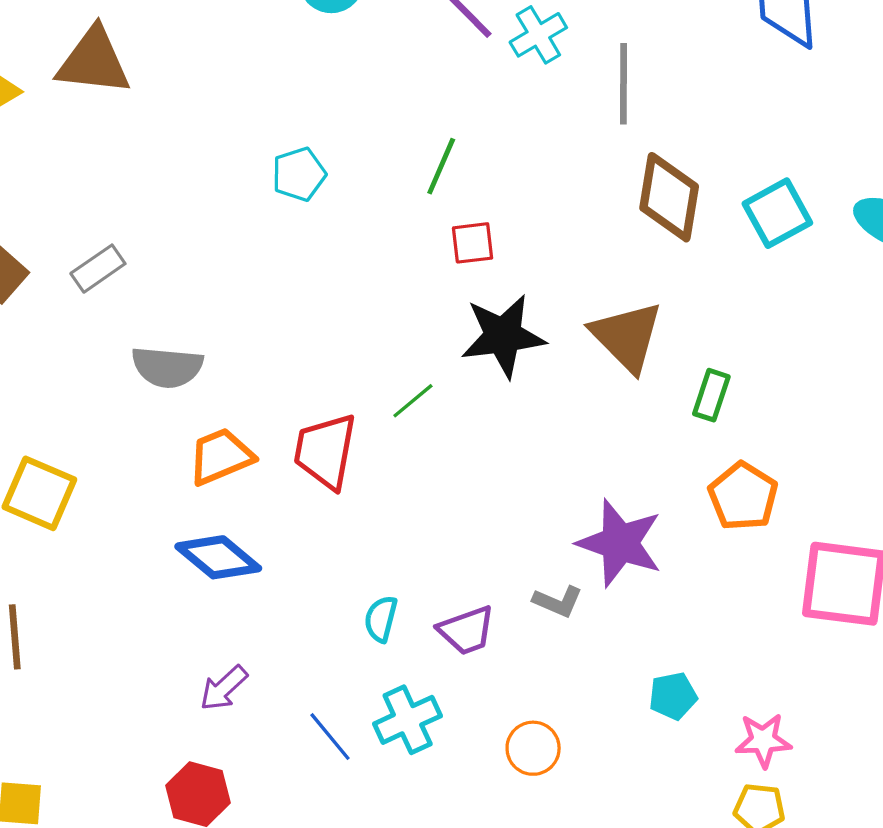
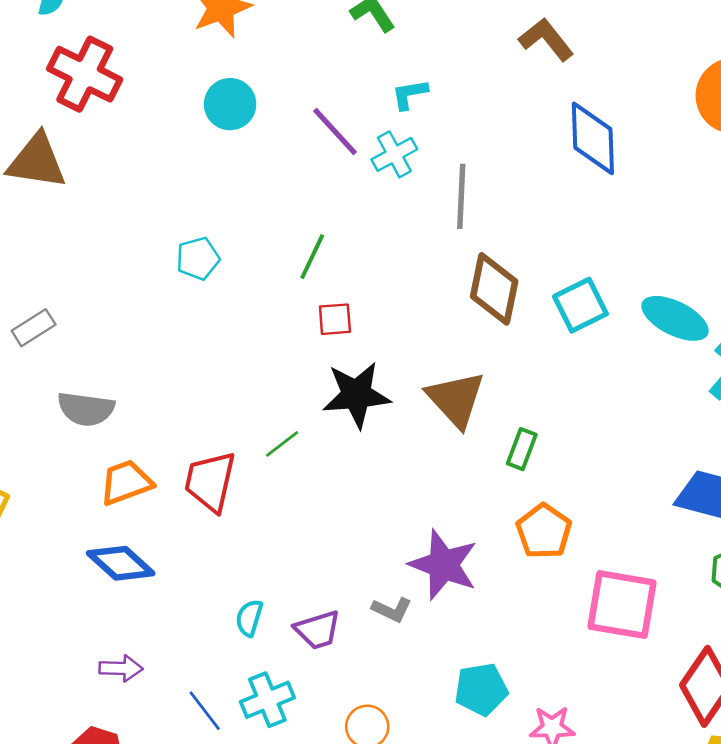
purple arrow: (224, 688) -> (121, 668), turned -138
cyan pentagon: (673, 696) -> (481, 689), size x1.4

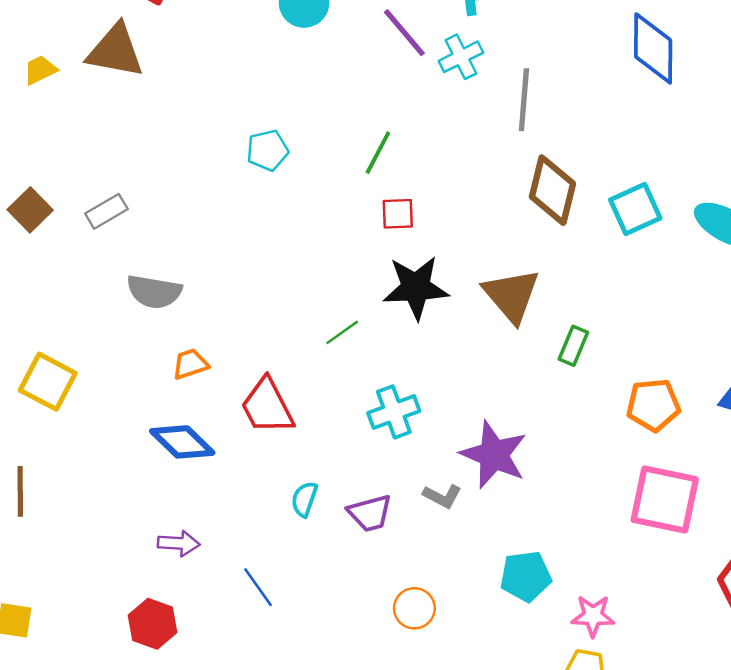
orange trapezoid: (126, 482) -> (190, 364), size x0.7
red trapezoid: (210, 482) -> (267, 406), moved, turned -42
orange pentagon: (544, 531) -> (653, 405), moved, turned 30
cyan cross: (267, 700) -> (394, 412), moved

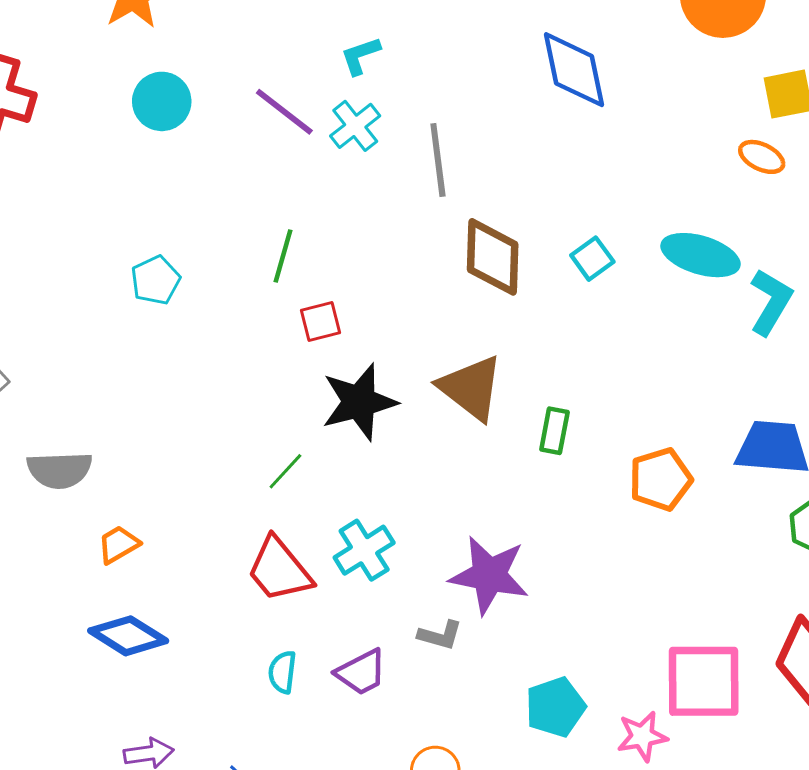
cyan square: (635, 209) -> (592, 259), size x0.7
red trapezoid: (267, 406) -> (279, 570), moved
pink square: (665, 500) -> (704, 681), moved

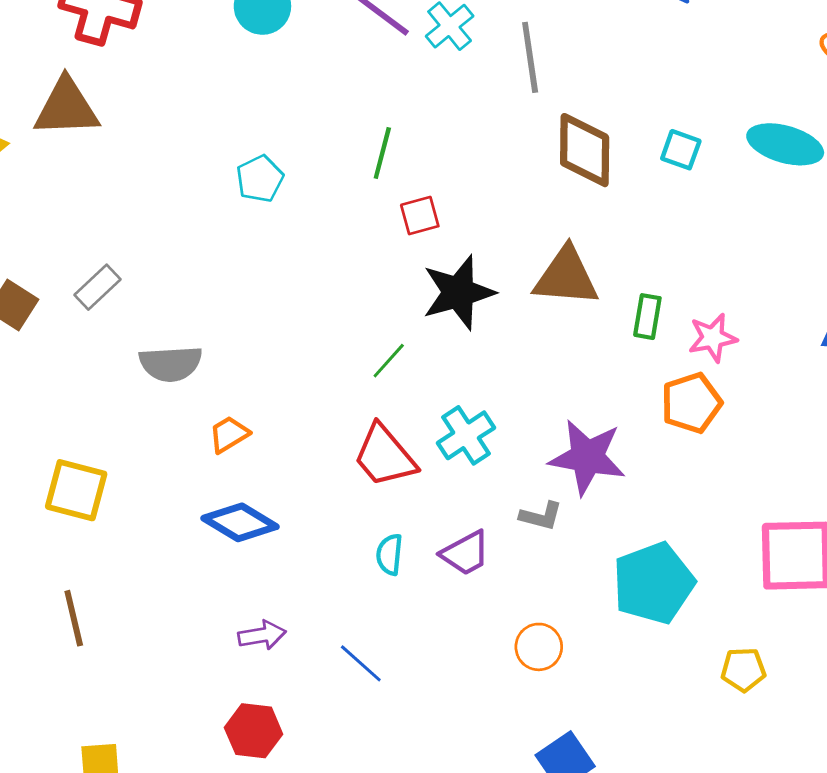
cyan square: (592, 259) -> (681, 150), turned -33
brown triangle: (471, 388) -> (566, 277), turned -32
orange pentagon: (661, 479) -> (691, 403), moved
cyan pentagon: (555, 707) -> (653, 583), size x1.4
pink star: (642, 736) -> (713, 338), moved

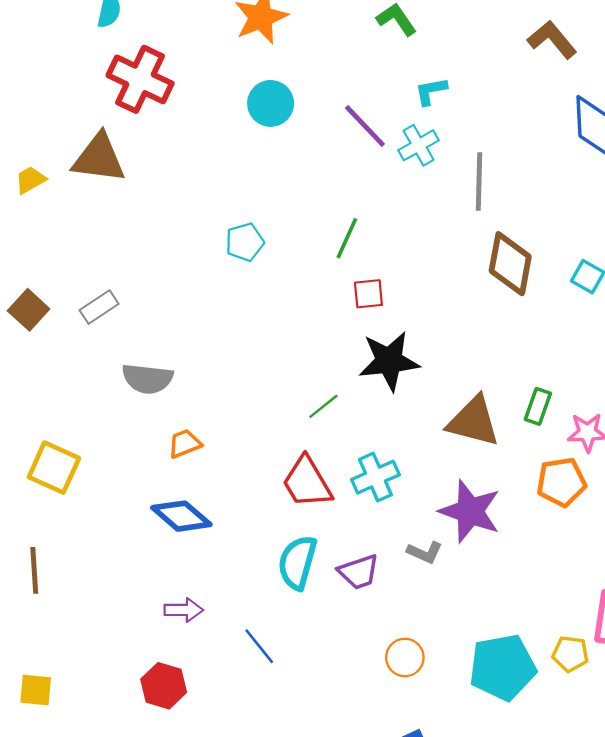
brown triangle: (566, 277) -> (473, 421), moved
cyan semicircle: (389, 554) -> (297, 562), size x1.6
cyan pentagon: (653, 583) -> (503, 667), moved
yellow pentagon: (743, 670) -> (570, 654), moved

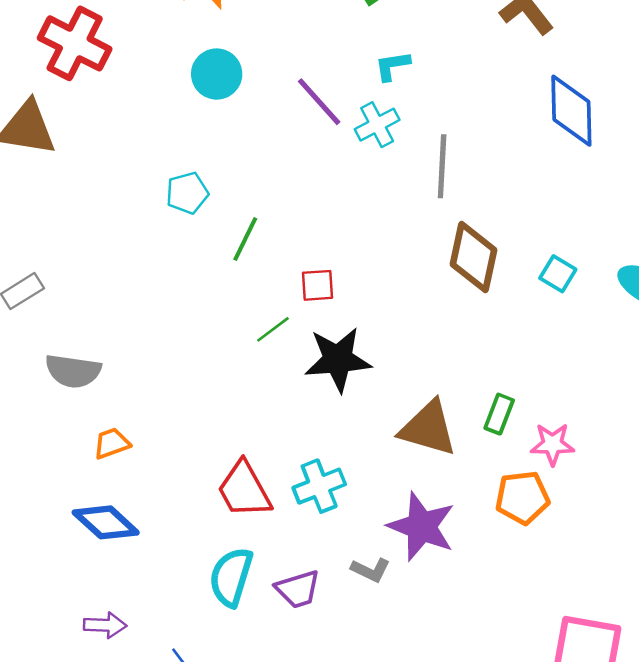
green line: (347, 238) -> (245, 239), moved
cyan pentagon: (245, 242) -> (187, 193), moved
green line: (323, 406) -> (273, 329), moved

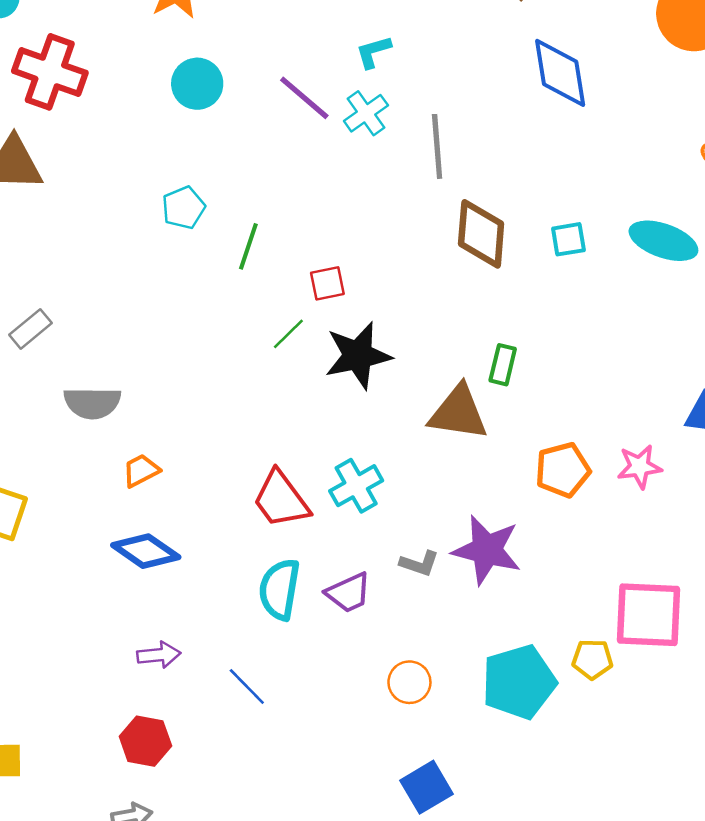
cyan square: (558, 274) -> (568, 239), turned -33
green rectangle: (499, 414) -> (503, 365), moved
pink star: (552, 444) -> (639, 467), moved
purple star: (422, 527) -> (487, 550), moved

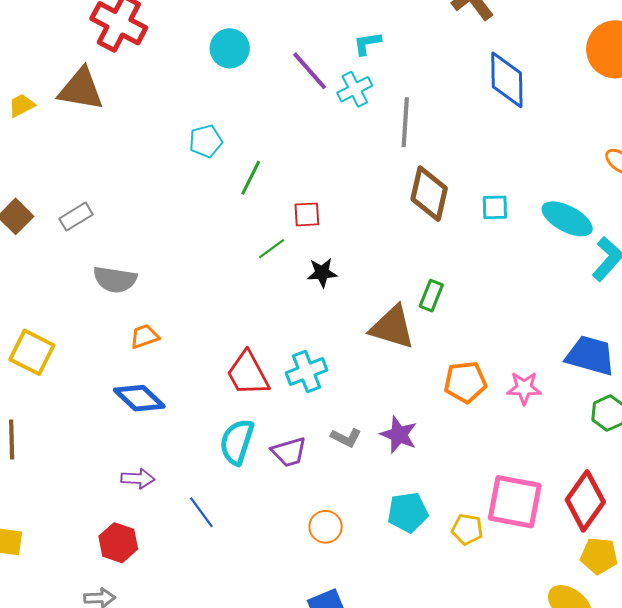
black star: (358, 355) -> (322, 273), size x0.6
purple star: (487, 550) -> (399, 435), size x0.7
cyan pentagon: (519, 682) -> (408, 512), moved, size x0.7

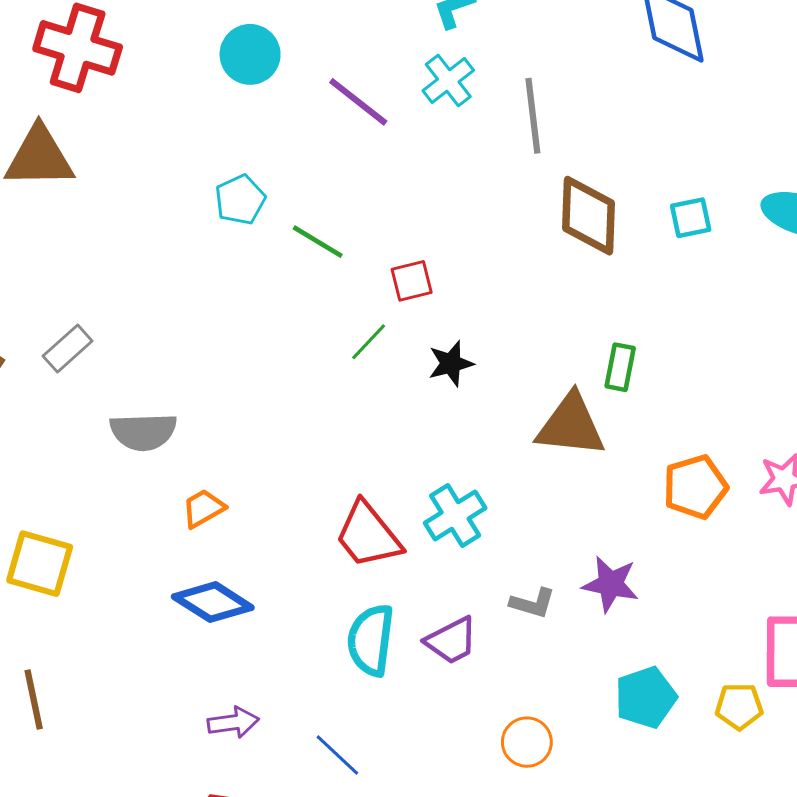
purple line: (310, 71) -> (358, 102), moved
green line: (251, 178) -> (318, 242), turned -75

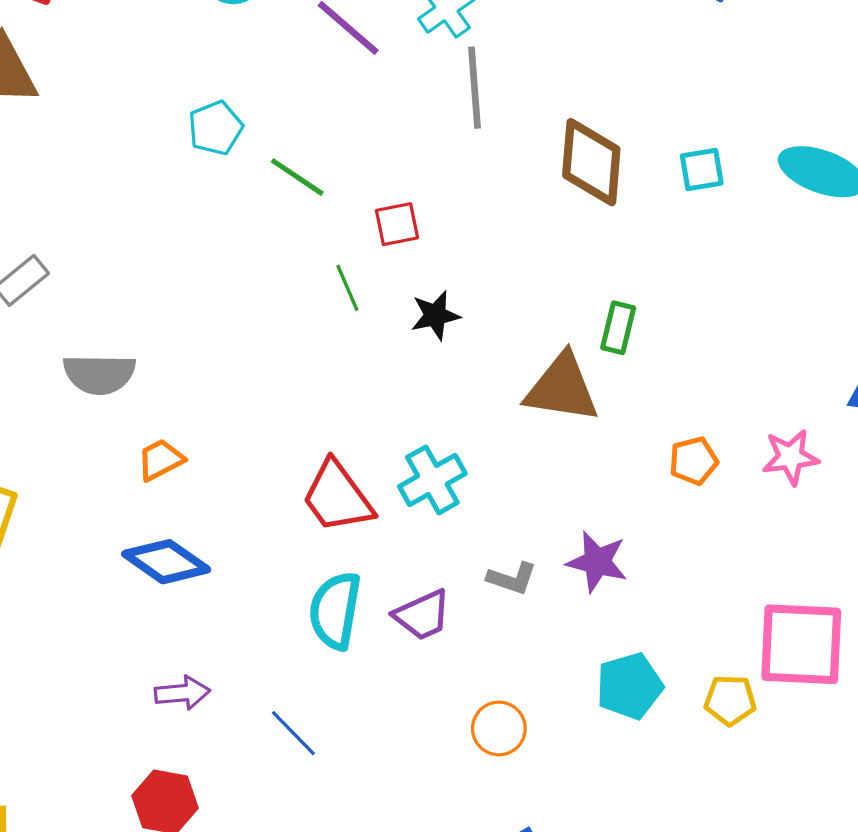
gray line: (533, 116) -> (474, 88), moved
green line: (369, 342) -> (347, 288), turned -69
orange pentagon: (695, 487) -> (694, 461), size x0.7

